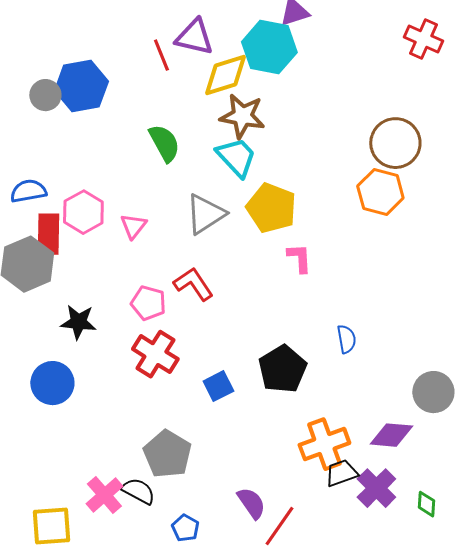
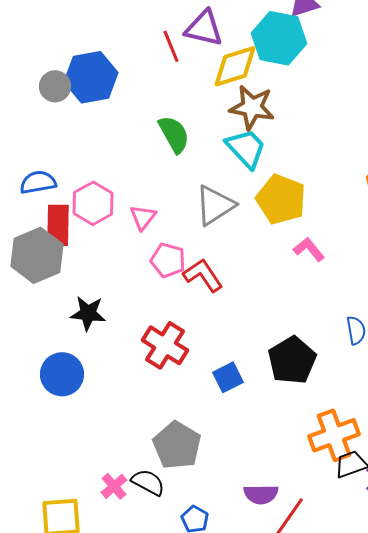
pink L-shape: (299, 258) -> (309, 249), turned -36
pink pentagon: (148, 303) -> (168, 260), moved
pink cross: (104, 495) -> (114, 486), size x0.7
purple semicircle: (251, 503) -> (261, 494), turned 124

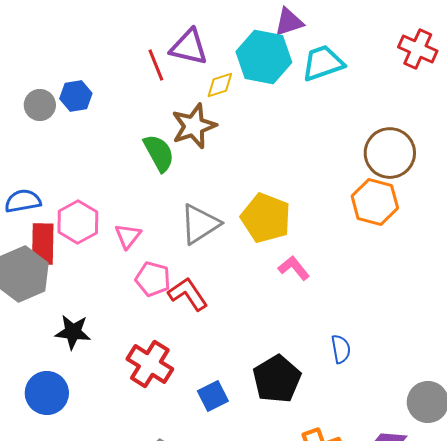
yellow diamond: (235, 66) -> (220, 85), size x0.6
blue hexagon: (91, 77) -> (76, 96), size x0.6
brown star: (252, 107) -> (194, 126), moved, turned -30
cyan trapezoid: (246, 148) -> (323, 63), moved, turned -66

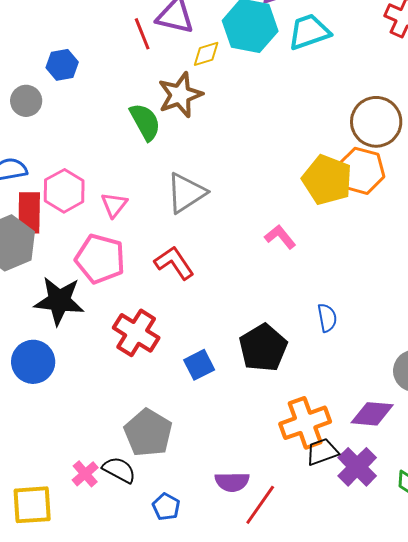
gray circle: (40, 105) -> (26, 101), moved
yellow pentagon: (266, 218) -> (327, 180), moved
pink pentagon: (153, 279) -> (100, 259), moved, size x1.4
black star: (73, 332) -> (59, 301), size x1.4

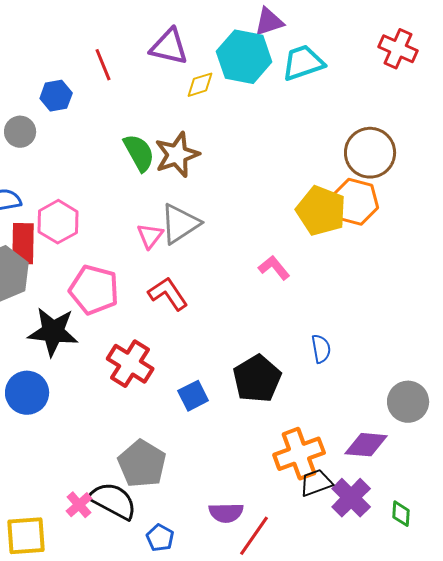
red line: (142, 34) -> (103, 65), moved
brown star: (180, 95) -> (177, 155), moved
pink triangle: (114, 205) -> (150, 236), moved
black semicircle: (119, 470) -> (113, 501), size x1.4

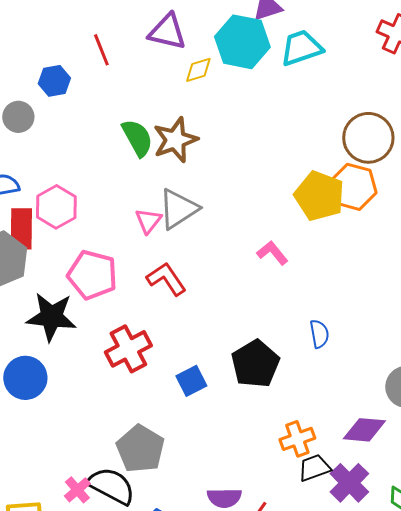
red cross: (130, 364) -> (128, 349), turned 30
orange cross: (299, 454) -> (297, 439), size x0.7

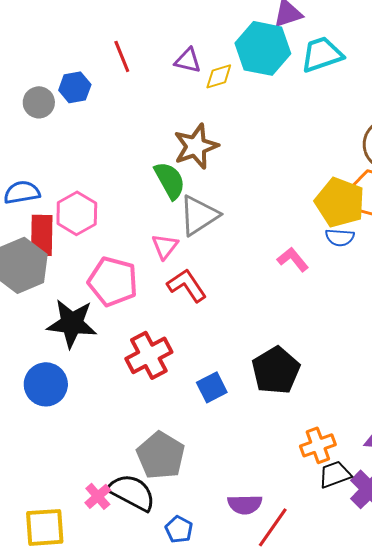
purple triangle: (167, 32) -> (188, 60), moved, size x0.7
gray circle: (18, 117) -> (39, 102), moved
green semicircle: (137, 138) -> (170, 180), moved
pink triangle: (148, 221) -> (165, 246), moved
blue semicircle: (319, 334) -> (340, 237), moved, turned 104

